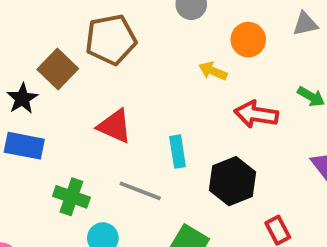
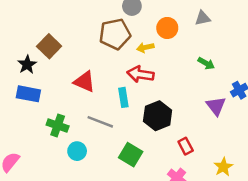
brown pentagon: (111, 40) -> (115, 34), moved
yellow arrow: (213, 71) -> (145, 47), turned -35
red arrow: (256, 114) -> (140, 74), moved

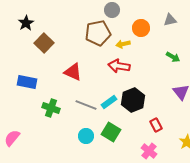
black star: (27, 65) -> (26, 23), moved
cyan rectangle: (123, 97) -> (109, 102), moved, turned 63
cyan circle: (77, 151) -> (86, 136), moved

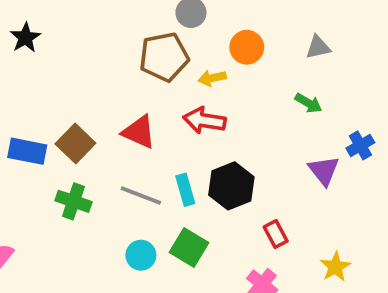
gray triangle: (170, 20) -> (318, 47), moved
brown square: (44, 43) -> (75, 144), moved
red triangle: (73, 72) -> (139, 132), moved
cyan rectangle: (109, 102) -> (185, 190), turned -70

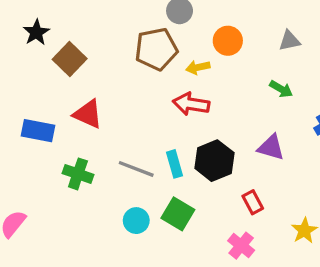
red triangle: (139, 132) -> (88, 114), moved
brown square: (75, 144) -> (70, 59), moved
purple triangle: (324, 170) -> (271, 147), moved, turned -36

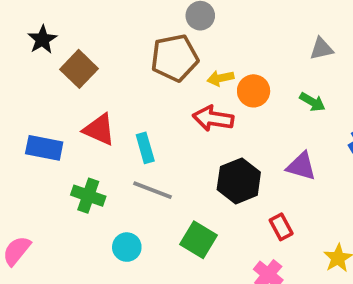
orange circle: (228, 41) -> (254, 91), moved
cyan rectangle: (175, 164) -> (145, 148), moved
cyan circle: (136, 221) -> (127, 247), moved

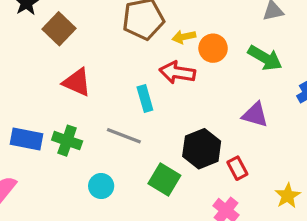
green arrow: (312, 102) -> (265, 58), size x1.5
blue rectangle: (44, 148) -> (27, 139), moved
cyan rectangle: (145, 148) -> (145, 98), moved
black hexagon: (239, 181) -> (202, 149), moved

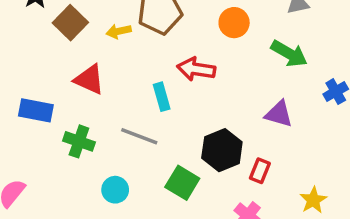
yellow arrow: (184, 37) -> (119, 31), moved
orange circle: (213, 48) -> (234, 23), moved
blue rectangle: (27, 139) -> (36, 110), moved
red rectangle: (237, 168) -> (260, 171), turned 50

